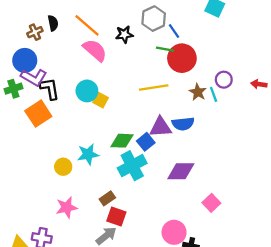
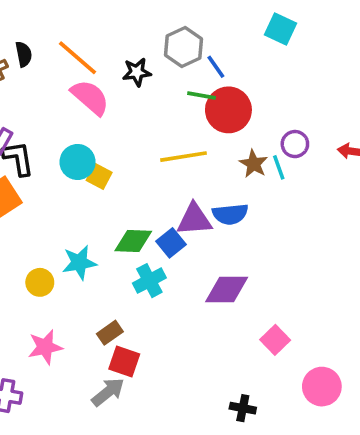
cyan cross: (132, 166) -> (149, 281), size x0.7
pink circle: (174, 232) -> (322, 387), moved

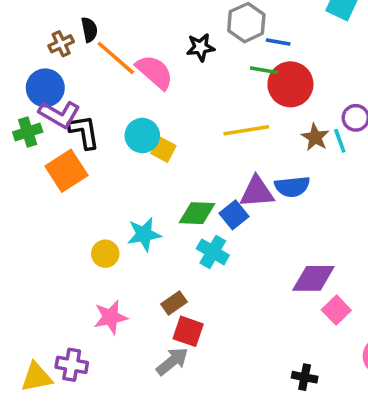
orange line: (78, 58) -> (116, 58), moved
blue line: (216, 67) -> (278, 42), turned -45
cyan cross: (149, 281) -> (213, 252), turned -32
purple diamond: (227, 290) -> (313, 278), moved

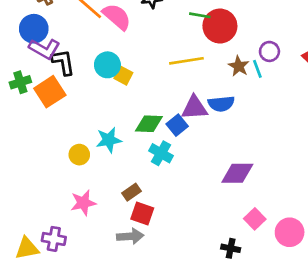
green cross: (28, 132) -> (20, 82), moved
pink square: (336, 310) -> (255, 219), moved
gray arrow: (172, 361) -> (130, 236), turned 35

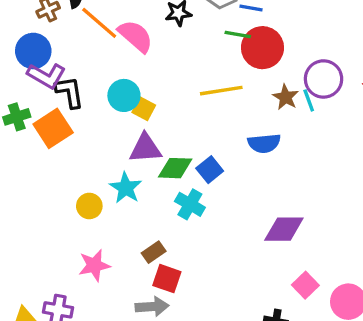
purple circle: (269, 51) -> (324, 79), size x1.5
purple triangle: (194, 108) -> (145, 148), moved
cyan star: (109, 140) -> (126, 188), turned -30

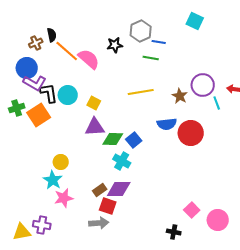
red circle: (262, 48) -> (191, 133), moved
cyan circle: (124, 95) -> (68, 95), moved
cyan line: (309, 100) -> (217, 103), moved
cyan star: (126, 188) -> (53, 180), moved
purple diamond: (284, 229) -> (119, 189), moved

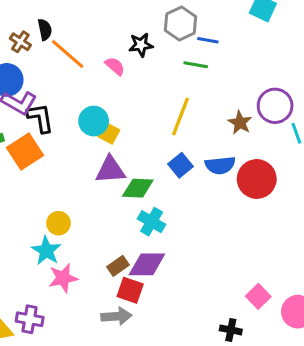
brown cross: (36, 43) -> (20, 42), turned -32
pink semicircle: (89, 59) -> (115, 66), moved, size x0.6
yellow line: (141, 92) -> (180, 116), turned -60
cyan circle: (68, 95) -> (94, 121), moved
blue square: (134, 140) -> (180, 165), moved

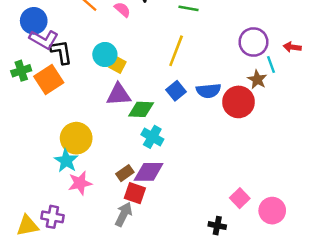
brown star: (240, 123) -> (257, 79), moved
yellow circle: (59, 223) -> (76, 138), size x1.6
gray arrow: (116, 316) -> (124, 214), turned -60

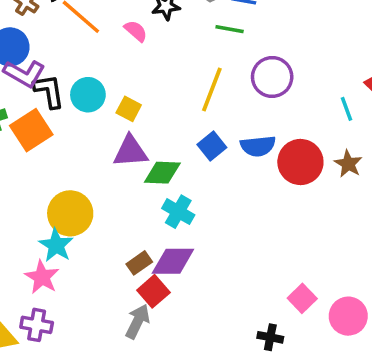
purple circle: (253, 42) -> (272, 77), moved
cyan circle: (105, 54) -> (88, 95), moved
brown star: (257, 79) -> (348, 164), moved
pink star: (80, 183) -> (42, 277), moved, turned -30
red square: (135, 193) -> (153, 291), turned 30

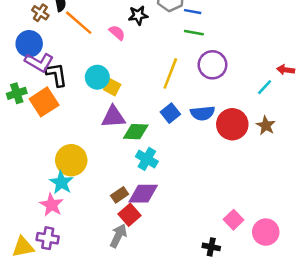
green line: (230, 29) -> (194, 33), moved
cyan circle: (88, 95) -> (97, 77), moved
cyan line: (346, 109) -> (265, 87), turned 63

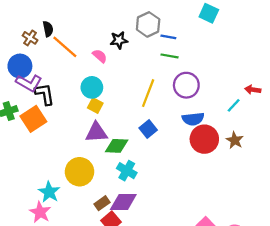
cyan circle: (97, 77) -> (92, 87), moved
blue semicircle: (203, 113) -> (193, 119), moved
yellow circle: (71, 160) -> (80, 172), moved

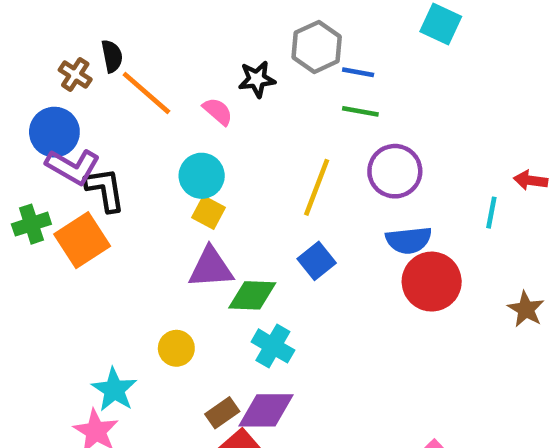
cyan line: (234, 105) -> (491, 213), turned -32
brown star: (235, 140) -> (526, 309), moved
yellow circle: (80, 172) -> (176, 348), size x0.6

